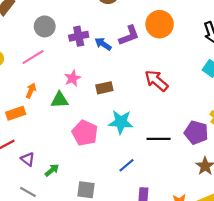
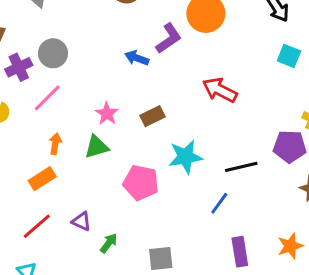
purple cross: (79, 36) -> (19, 67), moved
purple triangle: (28, 159) -> (81, 221), moved
blue line: (127, 165) -> (219, 203), moved

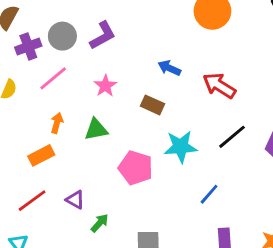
purple L-shape: (169, 38) -> (103, 35), moved
blue arrow: (137, 58) -> (169, 68), moved
pink star: (107, 114) -> (105, 86), moved
brown rectangle: (153, 116) -> (152, 105), turned 45
black line: (241, 167) -> (232, 137), moved, turned -32

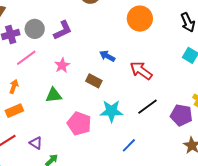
orange arrow: (57, 123) -> (14, 87), moved

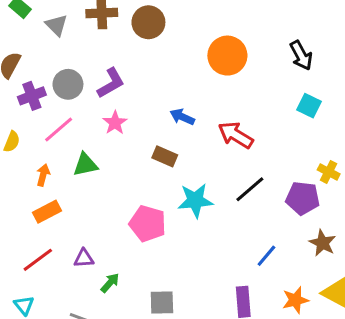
pink star: (62, 65) -> (115, 123), moved
green triangle: (54, 95) -> (85, 165), moved
purple triangle: (36, 143) -> (84, 258), turned -32
blue line: (129, 145) -> (266, 256), moved

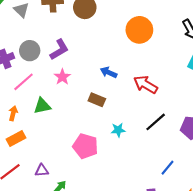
cyan star: (195, 200) -> (118, 130), size x0.6

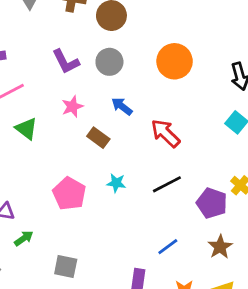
purple L-shape: (59, 50) -> (66, 62), turned 80
gray circle: (30, 51) -> (109, 62), moved
pink star: (62, 77) -> (72, 107), moved
green triangle: (42, 106) -> (26, 129), turned 36

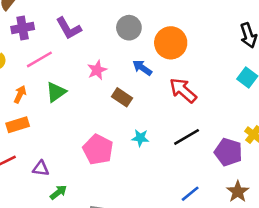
orange circle: (175, 61) -> (171, 43), moved
purple L-shape: (66, 62) -> (69, 28), moved
green triangle: (26, 129) -> (56, 92), turned 50

